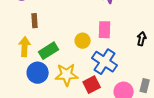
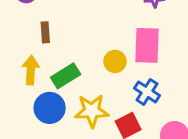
pink rectangle: (105, 30) -> (147, 45), size x1.4
blue cross: (105, 62) -> (147, 92), size x0.7

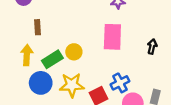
yellow circle: (115, 61) -> (74, 52), moved
blue cross: (147, 92) -> (120, 83), moved, turned 30

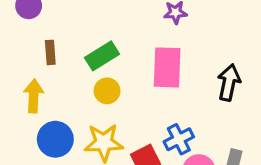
black arrow: (152, 46) -> (229, 82), size x1.5
green rectangle: (52, 59) -> (102, 56), moved

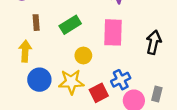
yellow circle: (107, 91) -> (83, 55), moved

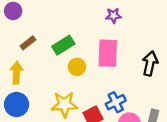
brown rectangle: (36, 23) -> (28, 43), turned 56
yellow circle: (83, 55) -> (77, 67), moved
blue circle: (39, 80) -> (16, 104), moved

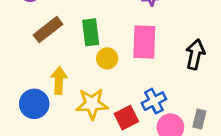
brown rectangle: (28, 43) -> (48, 30), size x1.5
green rectangle: (63, 45) -> (91, 32), turned -65
yellow arrow: (16, 73) -> (59, 80), moved

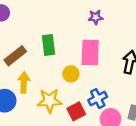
brown rectangle: (48, 30) -> (15, 56), moved
yellow circle: (107, 58) -> (71, 74), moved

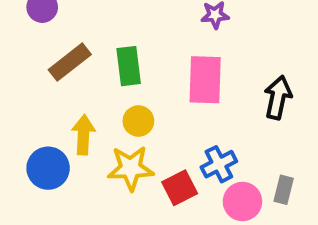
brown rectangle: (15, 56) -> (70, 62), moved
yellow circle: (71, 74) -> (138, 121), moved

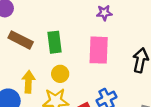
brown rectangle: (70, 62) -> (21, 40), turned 65

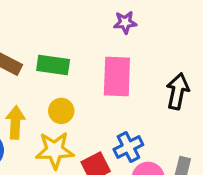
green rectangle: (54, 42) -> (53, 65), turned -75

